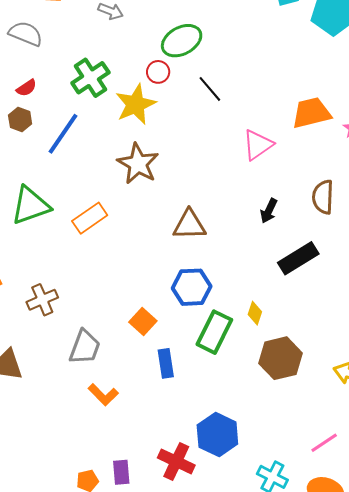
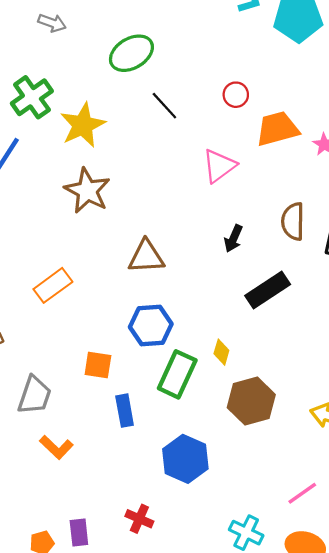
red circle: (158, 72) -> (236, 95), moved
orange rectangle: (90, 218) -> (53, 285), moved
orange square: (143, 322) -> (98, 365), turned -32
blue hexagon: (217, 435) -> (185, 459), moved
red cross: (176, 461) -> (139, 519), size x0.7

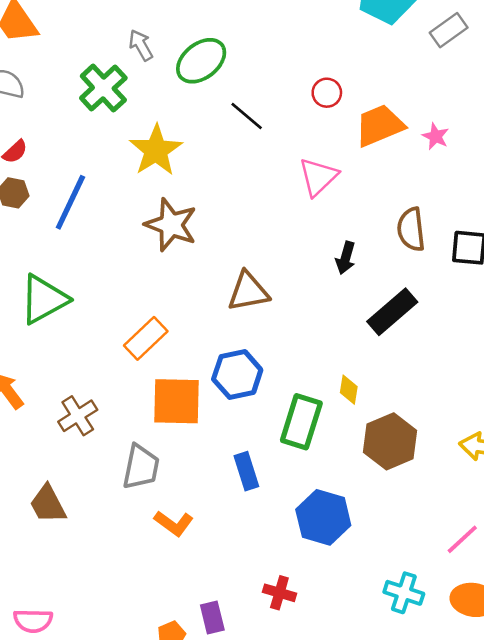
gray arrow: (52, 23) -> (141, 45), moved, turned -132
green cross: (32, 97) -> (103, 88), moved
blue hexagon: (151, 325) -> (237, 374), moved
orange square: (98, 365) -> (177, 401), moved, size x1.6

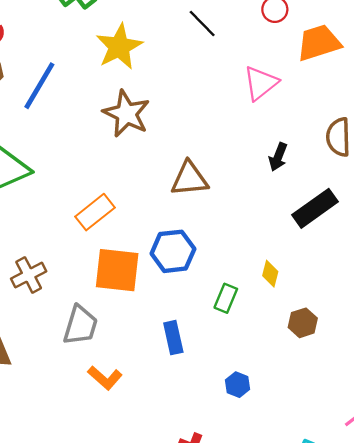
green rectangle: (301, 422) -> (226, 298), size x0.6
brown hexagon: (390, 441) -> (303, 323), size x0.6
blue hexagon: (323, 517) -> (238, 385), size x0.5

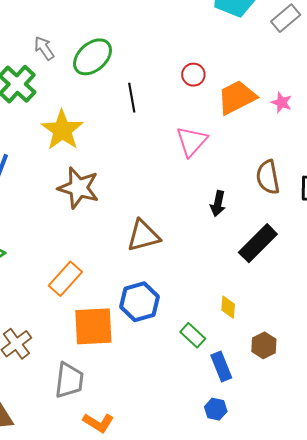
black line: (202, 24) -> (132, 98), turned 44
green rectangle: (226, 298) -> (193, 335), turned -60
blue rectangle: (173, 338) -> (221, 366), moved

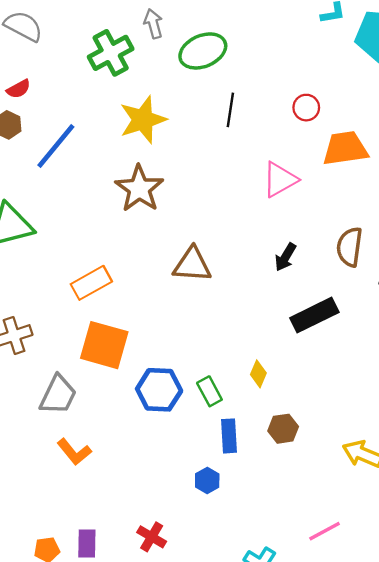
blue hexagon: (139, 302) -> (159, 390), moved

